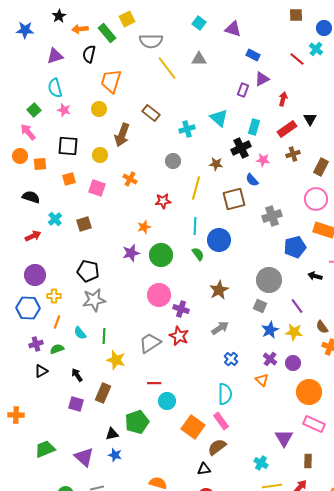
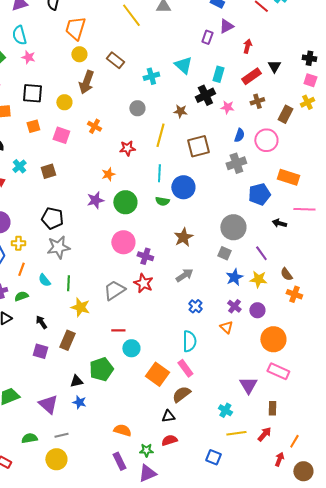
yellow circle: (99, 109) -> (79, 54), moved
blue semicircle: (252, 180) -> (239, 135), moved, turned -120
pink circle: (316, 199) -> (266, 140), moved
green semicircle: (198, 254) -> (162, 201), turned 136

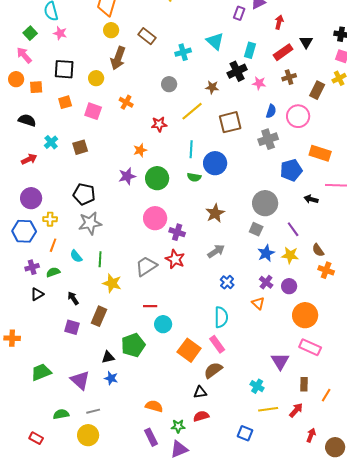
yellow line: (160, 135) -> (192, 111), turned 35
orange line: (294, 441) -> (326, 395), moved

